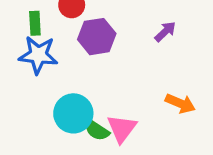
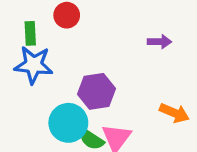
purple arrow: (165, 32) -> (159, 42), turned 45
purple hexagon: (97, 37) -> (97, 91), moved

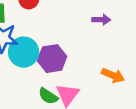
cyan circle: (68, 123) -> (24, 52), moved

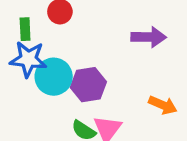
purple arrow: (101, 20) -> (149, 37), size x1.5

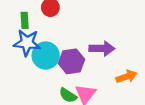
purple arrow: (149, 37) -> (102, 48), moved
orange arrow: (163, 105) -> (126, 77), turned -42

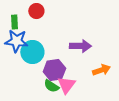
purple hexagon: (71, 61) -> (54, 70), moved

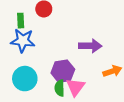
cyan circle: (32, 52) -> (25, 79), moved
green semicircle: (51, 86) -> (60, 88), turned 56

